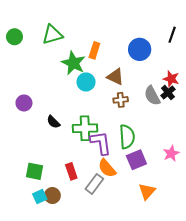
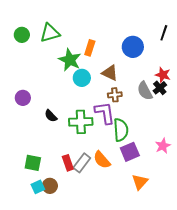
green circle: (14, 37) -> (22, 35), moved
purple L-shape: (101, 143) -> (105, 113), moved
gray rectangle: (94, 184) -> (82, 163), moved

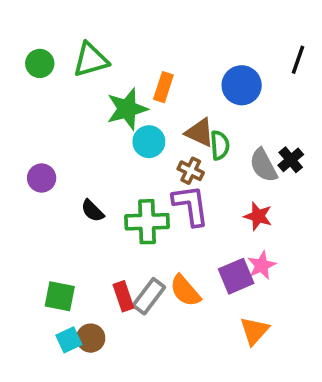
green star: (70, 60) -> (127, 109), turned 30
red star: (163, 75) -> (258, 216), moved
brown cross: (115, 95) -> (191, 171), moved, turned 32
green semicircle: (121, 130) -> (220, 145), moved, size x0.7
pink star: (163, 146) -> (262, 265), moved

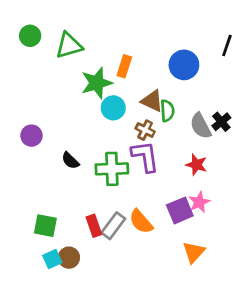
green circle: (40, 63) -> (30, 36), moved

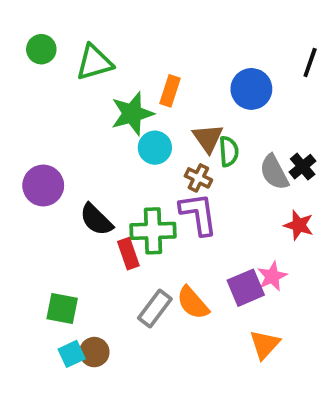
brown triangle: (152, 101) -> (208, 138), turned 30
purple circle: (31, 136) -> (43, 185), size x1.4
black semicircle: (70, 161) -> (96, 220), size x1.4
red star: (196, 165) -> (299, 225), moved
red rectangle: (94, 226) -> (128, 254), moved

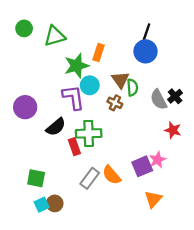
black line: (310, 62) -> (147, 32), moved
purple L-shape: (198, 214) -> (73, 97), moved
black semicircle: (96, 220) -> (56, 127), turned -85

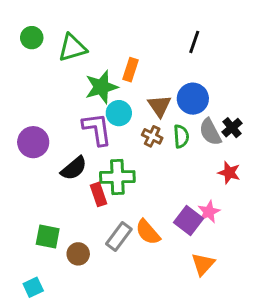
blue circle: (145, 51) -> (193, 99), moved
green semicircle: (132, 87) -> (181, 136), moved
purple square: (142, 166) -> (188, 221), turned -30
brown circle: (55, 203) -> (78, 254), moved
cyan square: (42, 205) -> (33, 287), moved

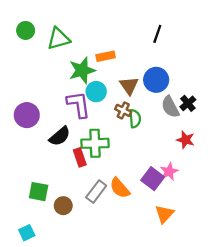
orange rectangle: (130, 70) -> (106, 56), turned 60
green semicircle: (181, 136) -> (135, 119), moved

